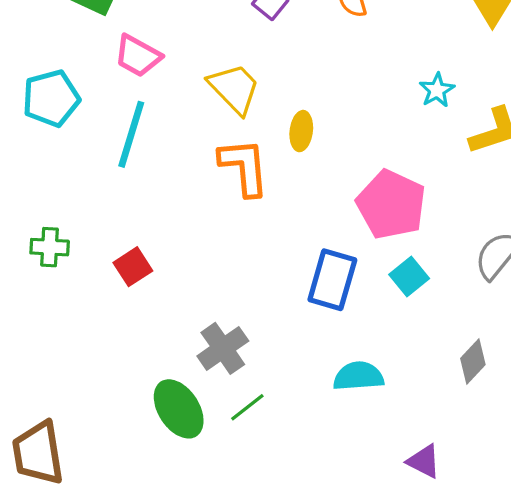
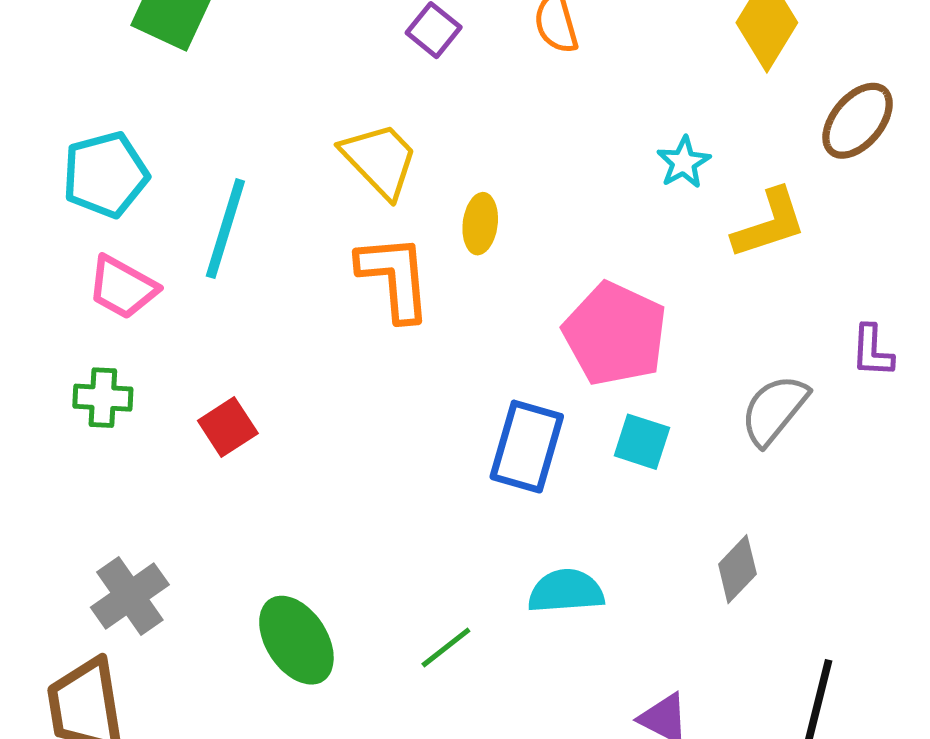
pink trapezoid: (138, 56) -> (123, 287), moved
cyan square: (409, 277) -> (642, 442), turned -33
gray cross: (223, 348) -> (130, 596), moved
green line: (247, 407) -> (446, 647), moved

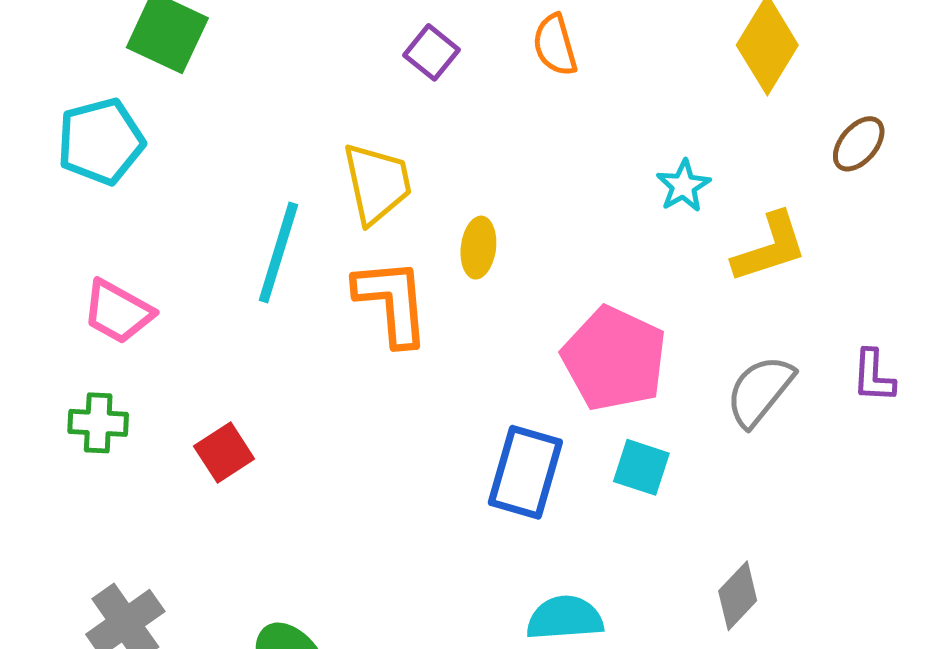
brown ellipse: (858, 121) -> (859, 144), size x0.7
yellow trapezoid: (380, 160) -> (377, 183), turned 32
cyan pentagon: (105, 175) -> (101, 141), moved
cyan line: (225, 229) -> (278, 252), moved
gray semicircle: (774, 410) -> (760, 391), moved

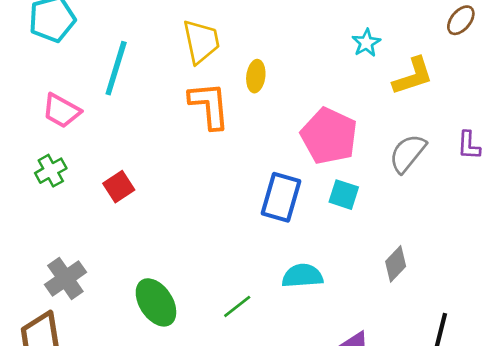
cyan line: (278, 252) -> (116, 68), moved
green cross: (98, 423) -> (51, 171), turned -32

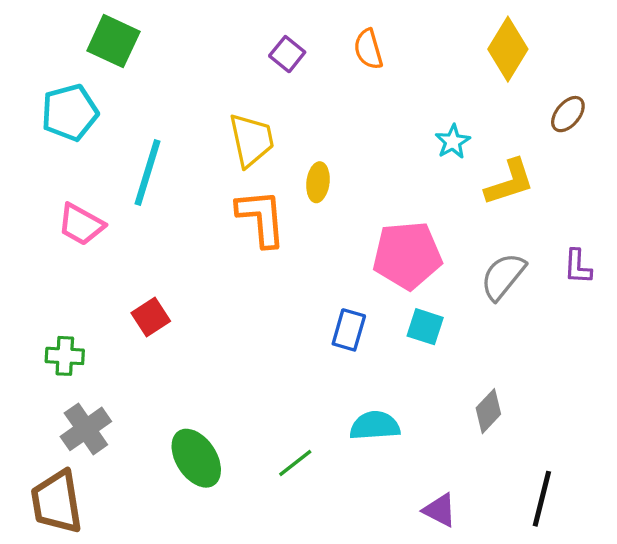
pink pentagon: (329, 136) -> (407, 255), turned -30
green cross: (51, 171) -> (65, 356), moved, turned 32
blue rectangle: (281, 197) -> (349, 330), size x0.7

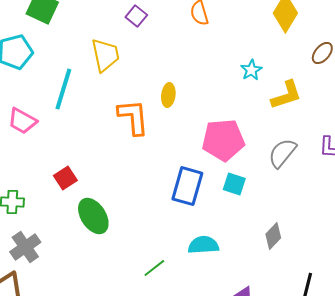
purple square: (287, 54) -> (136, 16), moved
yellow trapezoid: (251, 140) -> (105, 55), moved
blue rectangle: (349, 330) -> (187, 186), size x1.5
green ellipse: (196, 458) -> (93, 216), moved

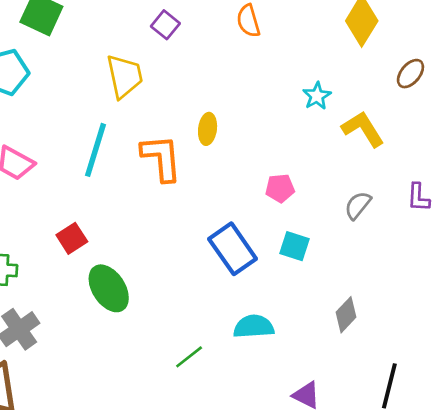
cyan line: (63, 89) -> (95, 150), moved
yellow L-shape: (286, 95) -> (363, 129), turned -104
pink pentagon: (223, 140) -> (280, 188), size x0.5
gray semicircle: (282, 153) -> (358, 205), size x0.7
blue rectangle: (187, 186) -> (233, 249), turned -51

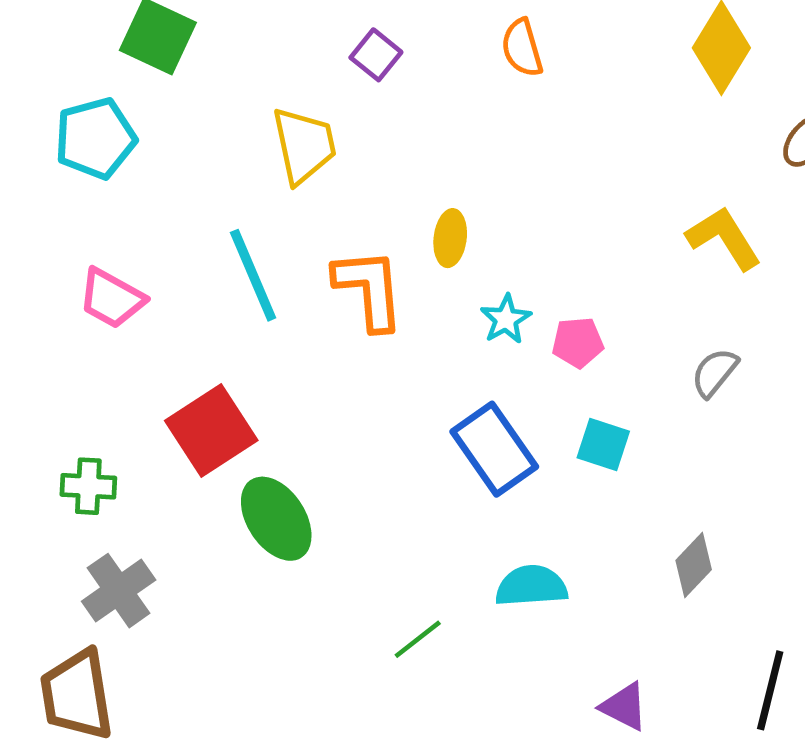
cyan star: (317, 96) -> (506, 319), moved
cyan line: (95, 150) -> (253, 275), turned -40
red square: (72, 238) -> (211, 431), size x1.6

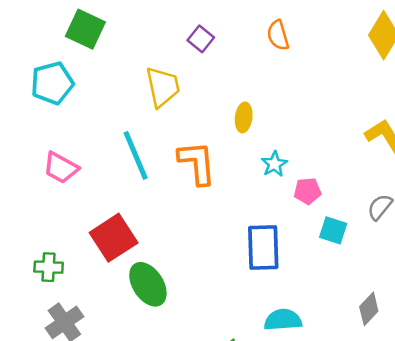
yellow ellipse: (450, 238) -> (244, 117), moved
cyan star: (506, 319) -> (274, 164), moved
cyan square: (603, 444) -> (333, 230), moved
blue rectangle: (494, 449) -> (263, 247), turned 33

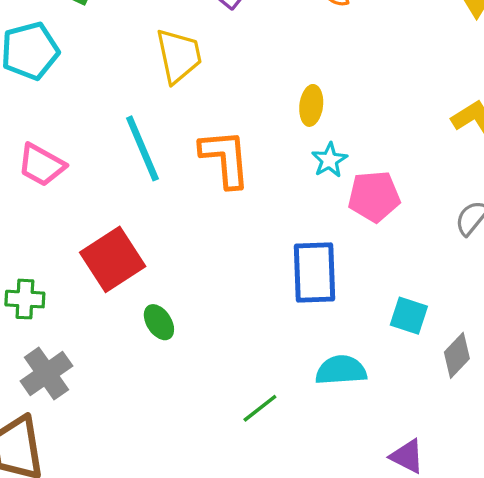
yellow ellipse: (244, 117) -> (311, 105), moved
pink pentagon: (307, 191) -> (374, 196), size x1.4
cyan square: (333, 230) -> (409, 316), moved
green ellipse: (148, 284) -> (159, 322), size x0.6

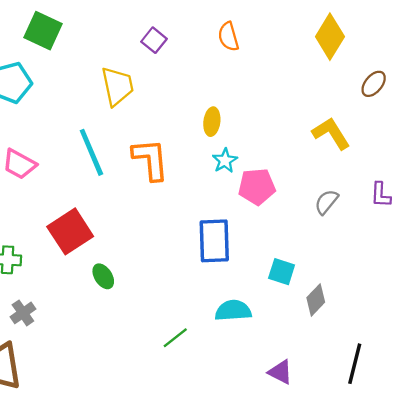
gray cross: (46, 374) -> (23, 313), size x0.7

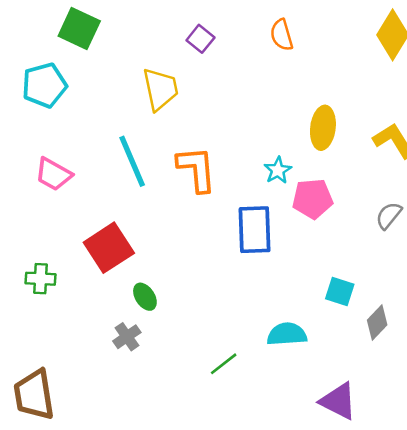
yellow ellipse: (212, 122) -> (323, 128), moved, size x1.4
blue rectangle: (214, 241) -> (255, 230), moved
gray cross: (23, 313) -> (127, 337), moved
purple triangle: (280, 372) -> (338, 401), size x1.4

